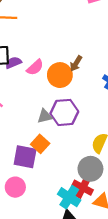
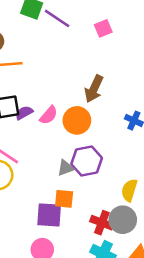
brown arrow: (76, 64) -> (94, 89), moved, size x1.5
orange square: (40, 144) -> (64, 199), turned -30
red cross: (83, 188) -> (102, 223), moved

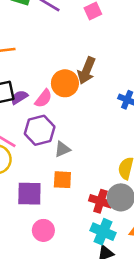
orange circle: (77, 120) -> (65, 83), moved
purple hexagon: (87, 161) -> (40, 130), moved
purple square: (49, 215) -> (29, 194), moved

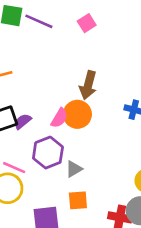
orange circle: (65, 83) -> (77, 114), moved
pink semicircle: (43, 99) -> (59, 118), moved

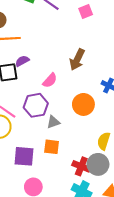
orange circle: (77, 114) -> (83, 104), moved
purple semicircle: (23, 121) -> (22, 61), moved

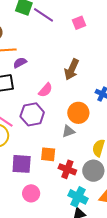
purple semicircle: (22, 61) -> (20, 63), moved
gray triangle: (53, 122) -> (68, 131), moved
red cross: (81, 166) -> (67, 169), moved

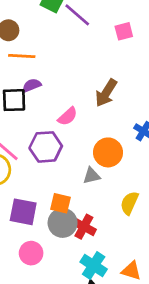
purple semicircle: (20, 63) -> (32, 85), moved
gray circle: (93, 171) -> (63, 223), moved

